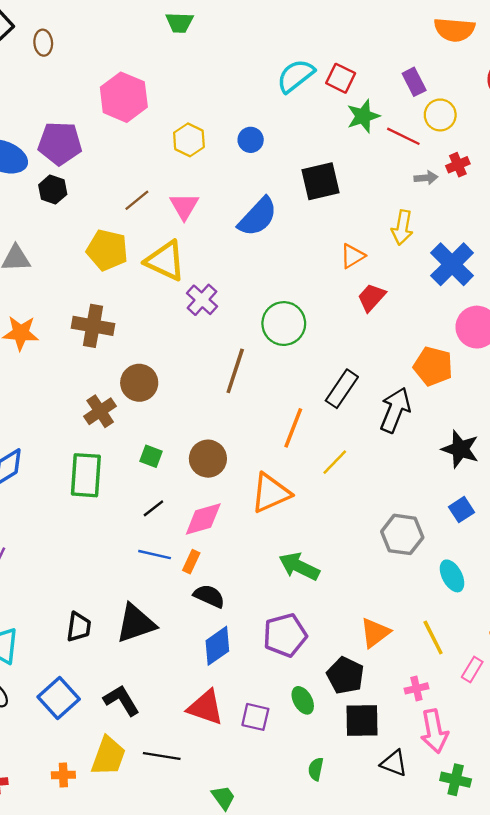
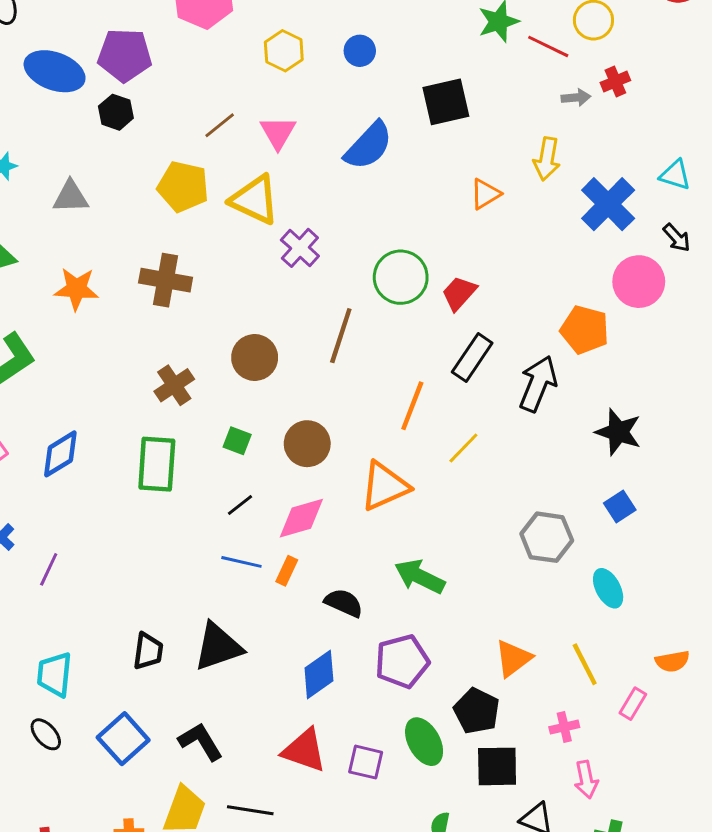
red trapezoid: (371, 297) -> (459, 293), moved
brown circle: (139, 383) -> (255, 358), moved
black semicircle: (209, 596) -> (344, 603), moved
green ellipse: (303, 700) -> (424, 742), size x1.4
pink arrow: (434, 731) -> (586, 780), size x0.7

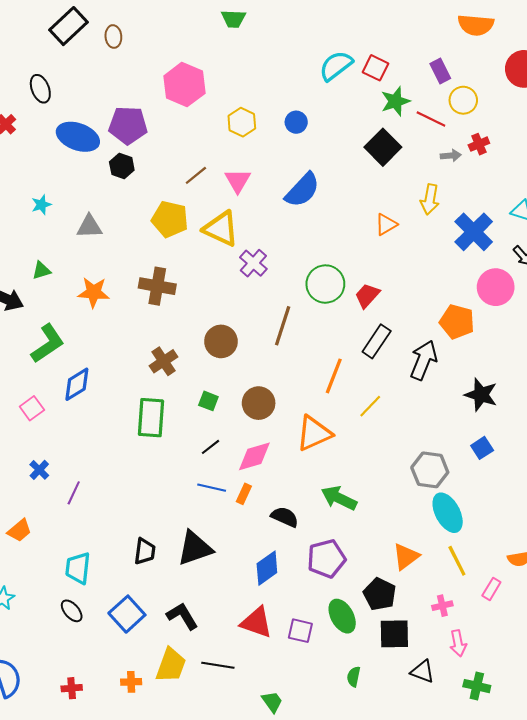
black square: (446, 102) -> (383, 147), moved, turned -32
blue diamond: (60, 454) -> (77, 384), moved
cyan ellipse: (608, 588) -> (448, 513), moved, size x1.4

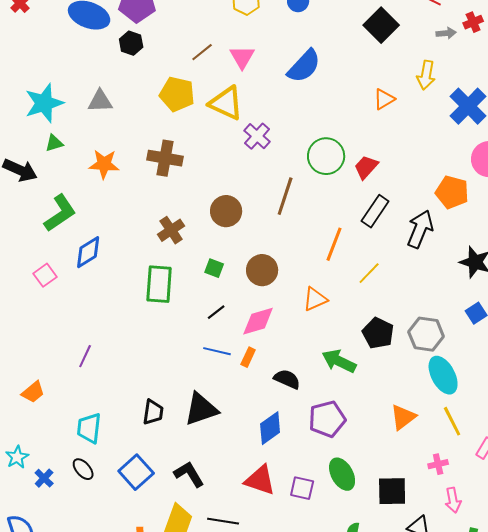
cyan star: (41, 205) -> (44, 103), moved, size x2.0
orange triangle: (314, 433) -> (315, 299), size x0.7
blue cross: (39, 470) -> (44, 478), moved
black pentagon: (380, 594) -> (378, 333), moved

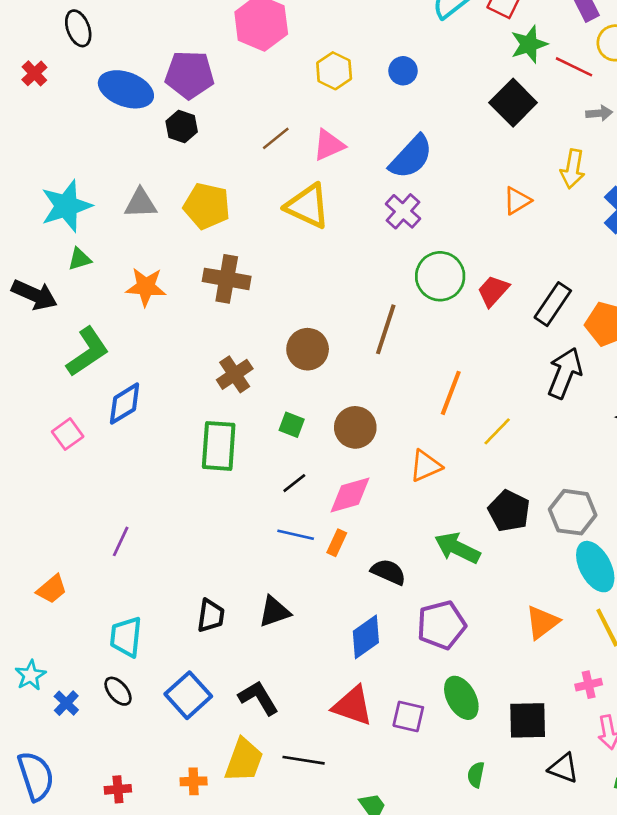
pink triangle: (242, 57) -> (329, 145), turned 36
yellow pentagon: (177, 94) -> (207, 206), moved
purple cross: (257, 136) -> (403, 211), moved
black rectangle: (375, 211) -> (553, 304), moved
black triangle: (201, 409) -> (274, 612), size x0.7

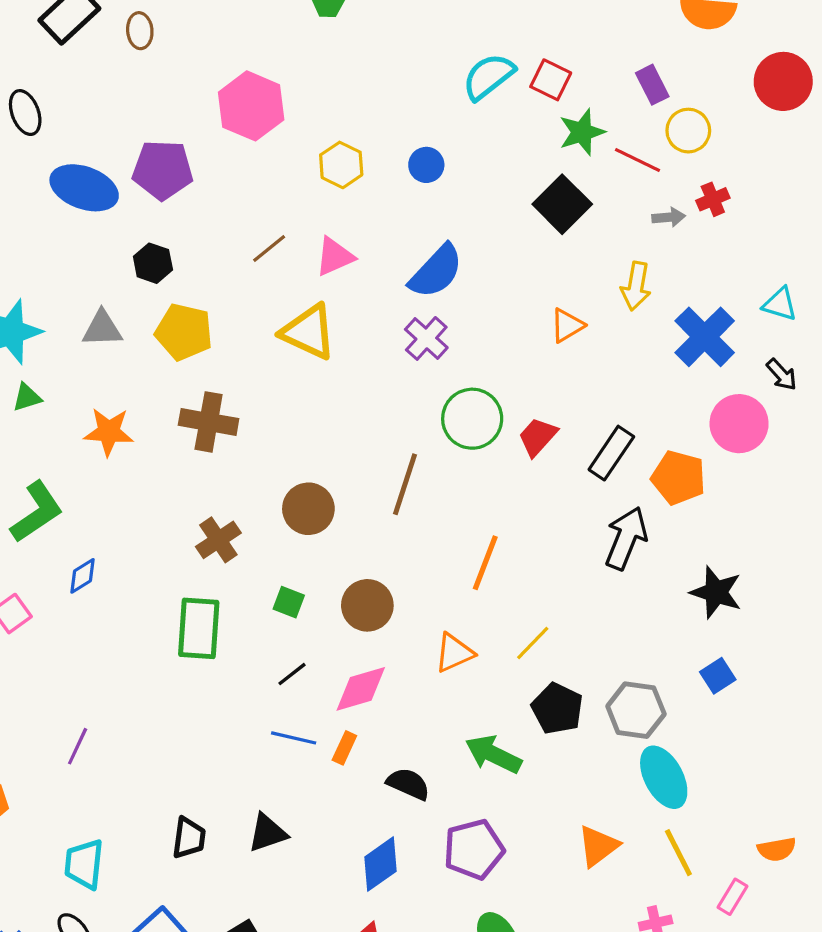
black hexagon: (182, 126) -> (153, 263), moved
blue diamond: (125, 404) -> (82, 576), size x0.7
yellow line: (497, 431) -> (533, 643), moved

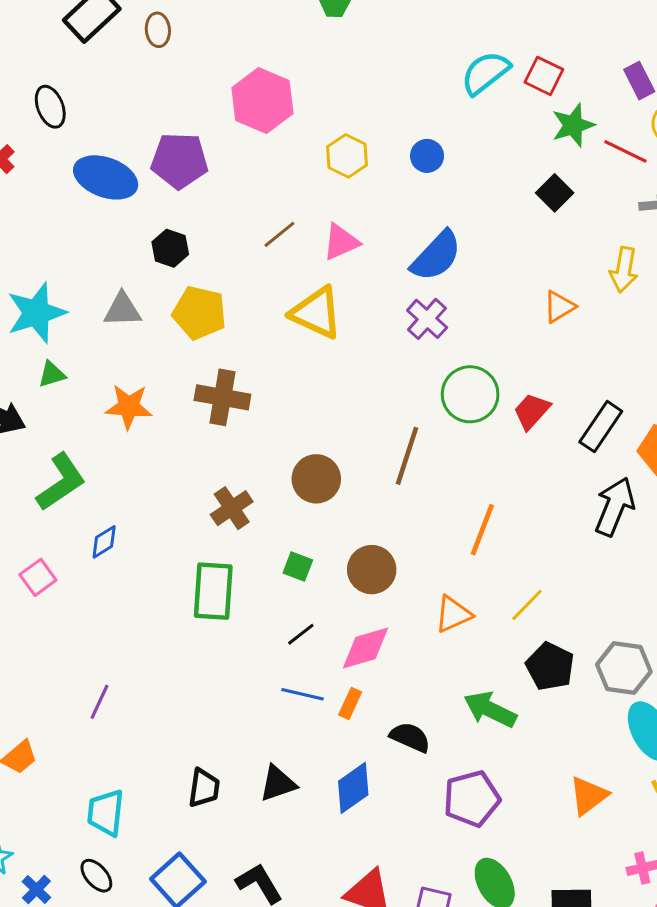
black square: (562, 204) -> (555, 193), size x0.7
blue diamond: (380, 864) -> (353, 788), moved

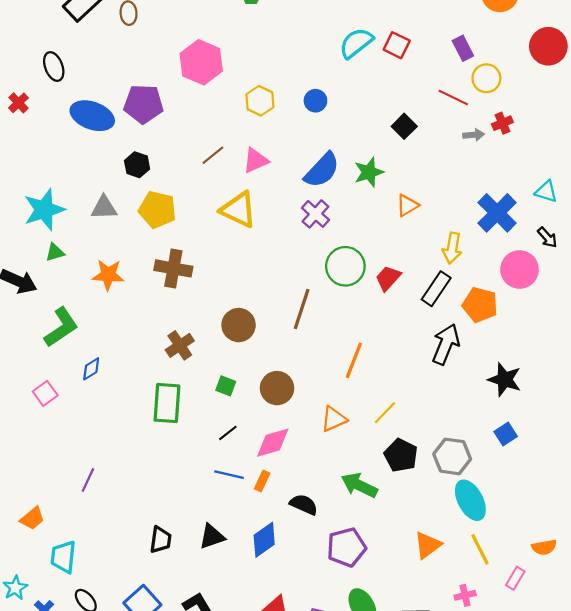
green star: (573, 125) -> (369, 172), moved
yellow arrow: (624, 270) -> (452, 248), moved
cyan trapezoid: (106, 813) -> (63, 557), moved

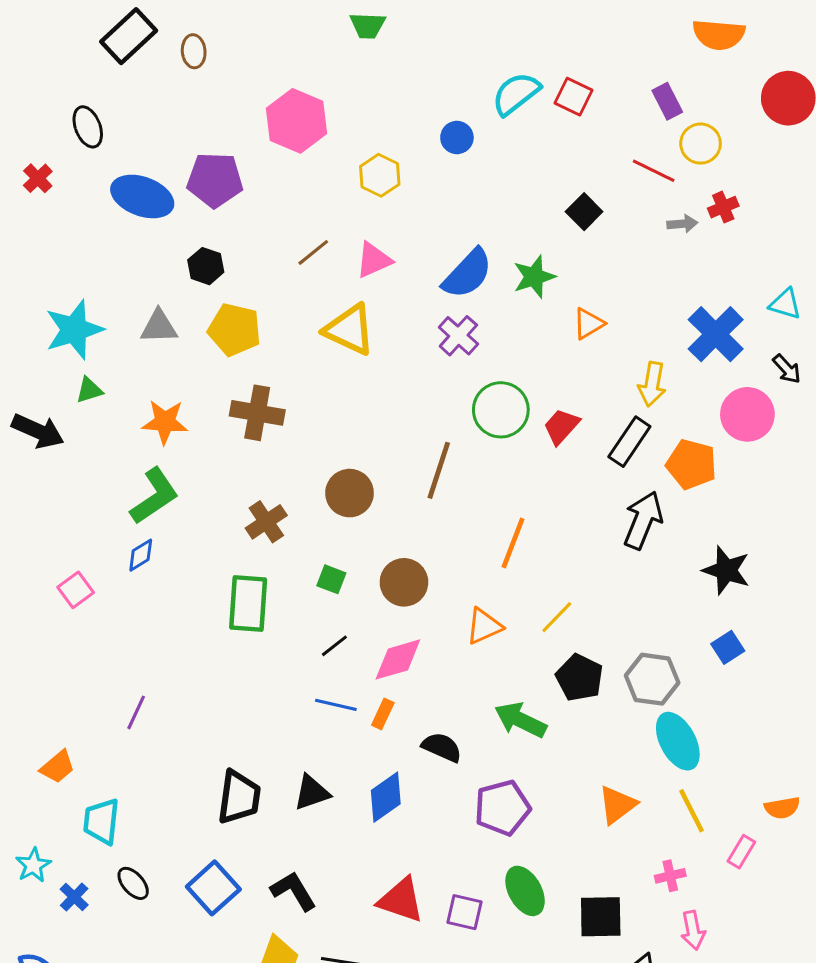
blue circle: (315, 101) -> (457, 137), moved
green L-shape: (61, 327) -> (154, 496), moved
black trapezoid: (161, 540) -> (239, 797), size x1.4

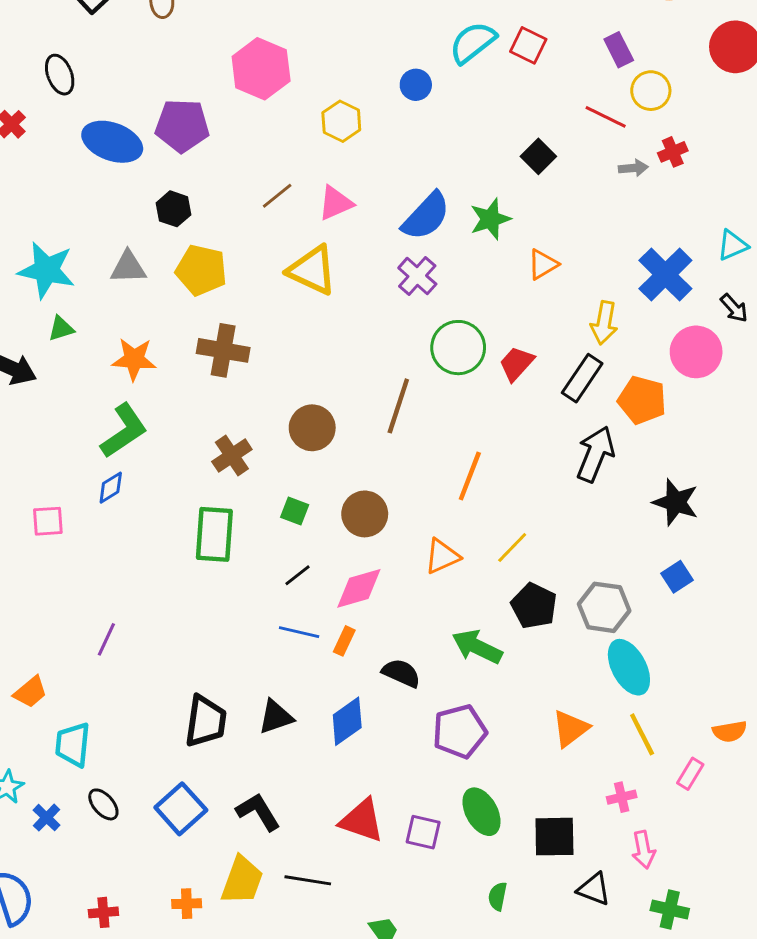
cyan triangle: (785, 304) -> (733, 245), turned -40
cyan star: (74, 330) -> (47, 270), turned 30
pink square: (76, 590) -> (48, 521), turned 32

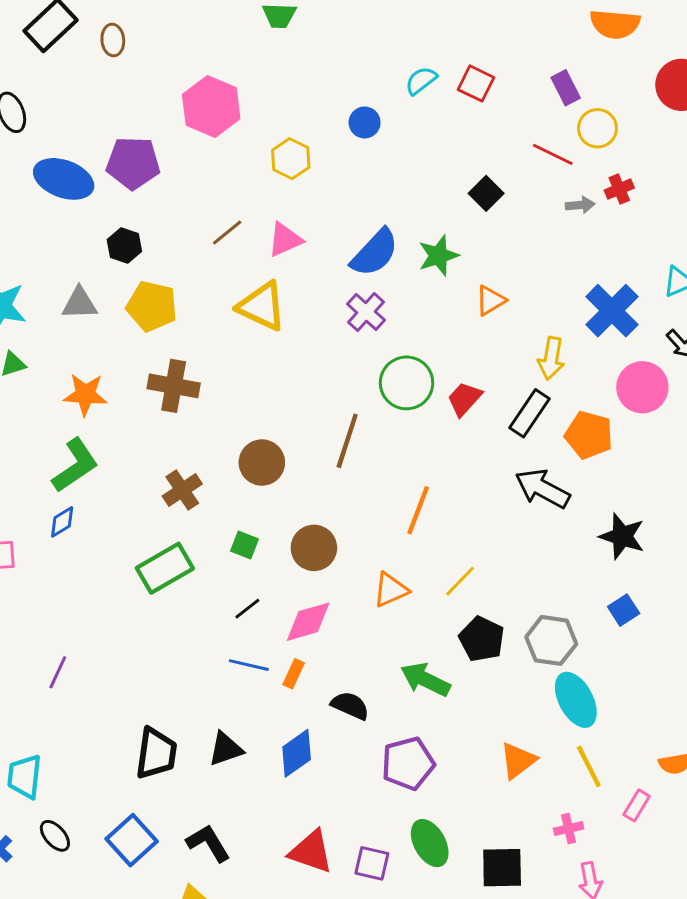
cyan semicircle: (473, 42) -> (421, 81), size x0.7
black arrow: (595, 454) -> (543, 489), turned -84
green rectangle: (214, 534) -> (165, 568), turned 56

